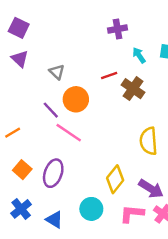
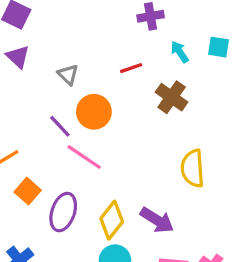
red line: (109, 75) -> (131, 68), moved
orange square: (22, 170) -> (28, 191), moved
yellow diamond: (115, 179) -> (112, 220), moved
purple arrow: (151, 189) -> (157, 220), moved

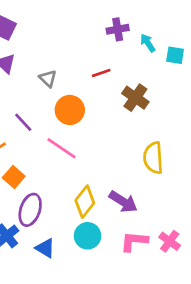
cyan arrow: (180, 52) -> (148, 43), moved
purple line: (60, 126) -> (23, 122), moved
purple ellipse: (63, 212) -> (30, 210), moved

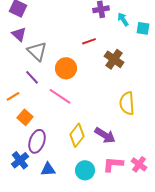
gray triangle: (48, 79) -> (37, 51), moved, size x1.5
cyan circle: (88, 236) -> (85, 170), moved
blue triangle: (45, 248) -> (48, 169), turned -35

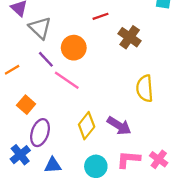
purple line: (32, 77) -> (46, 59), moved
orange line: (13, 96) -> (12, 70), moved

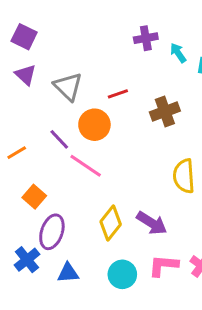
red line: (100, 16) -> (118, 94), moved
gray triangle: (40, 28) -> (68, 87), moved
brown cross: (130, 37) -> (165, 112), turned 35

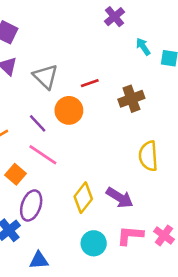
purple cross: (146, 38) -> (114, 17), moved, turned -30
pink line: (86, 166) -> (43, 155), moved
blue triangle: (68, 273) -> (39, 260), moved

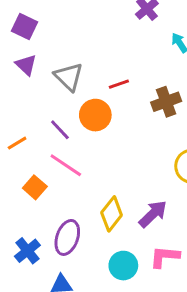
purple arrow: (120, 198) -> (153, 214), turned -76
purple ellipse: (31, 206) -> (67, 237), moved

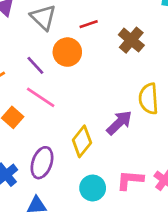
brown cross: (166, 102) -> (131, 40), turned -30
purple arrow: (153, 214) -> (119, 123), moved

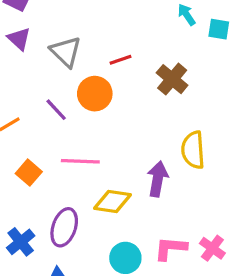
pink line: (41, 97) -> (80, 161), moved, turned -32
purple arrow: (119, 123) -> (158, 179), turned -36
yellow diamond: (82, 141) -> (113, 202), turned 60

